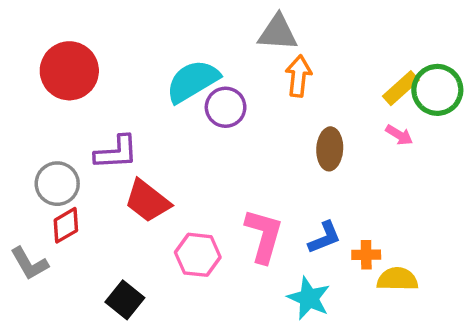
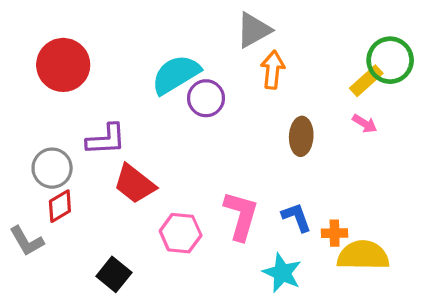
gray triangle: (278, 33) -> (254, 30), turned -33
green circle: (437, 90) -> (390, 60), moved
blue L-shape: (325, 237) -> (296, 217), turned -88
yellow semicircle: (397, 279) -> (363, 255), size x1.4

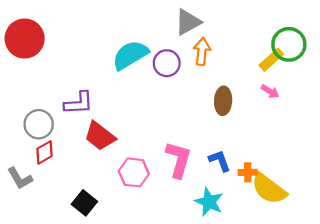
red circle: (63, 65) -> (25, 39), moved
purple circle: (206, 98) -> (167, 63), moved
yellow semicircle: (363, 255) -> (269, 189), turned -144

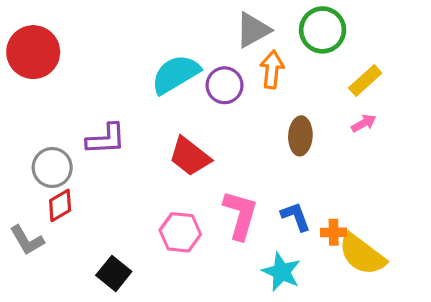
green circle: (289, 44) -> (323, 30), moved
pink arrow: (270, 91) -> (364, 123), turned -60
red trapezoid: (100, 136) -> (190, 156), moved

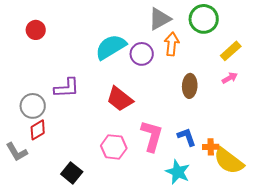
red circle: (33, 52) -> (36, 30), moved, size x0.6

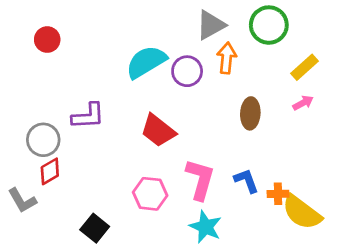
cyan star: (178, 172) -> (205, 227), moved

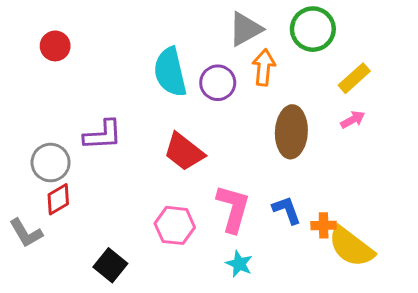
cyan semicircle: (146, 62) -> (170, 72), turned -72
brown ellipse: (250, 113) -> (291, 132), size x1.4
cyan star: (205, 227) -> (239, 264), size x0.7

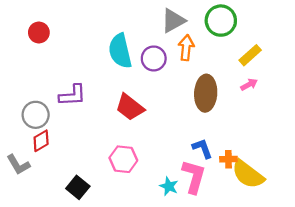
pink L-shape: (233, 209) -> (194, 177), moved

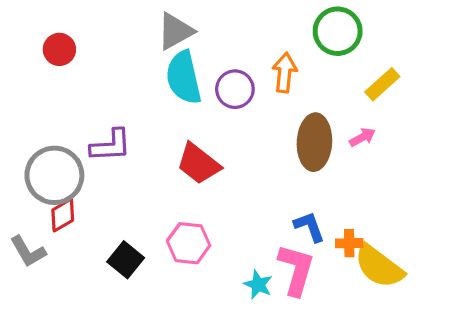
gray triangle: (173, 21) -> (175, 31), moved
pink arrow: (249, 84) -> (362, 137), moved
gray circle: (36, 115) -> (54, 175), size x1.4
black square: (78, 187) -> (126, 260), moved

